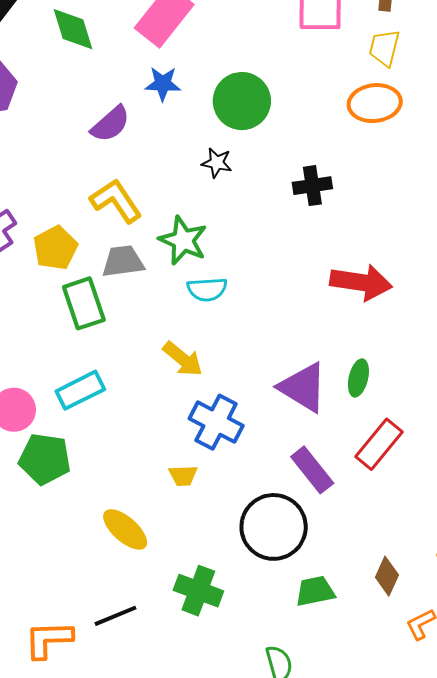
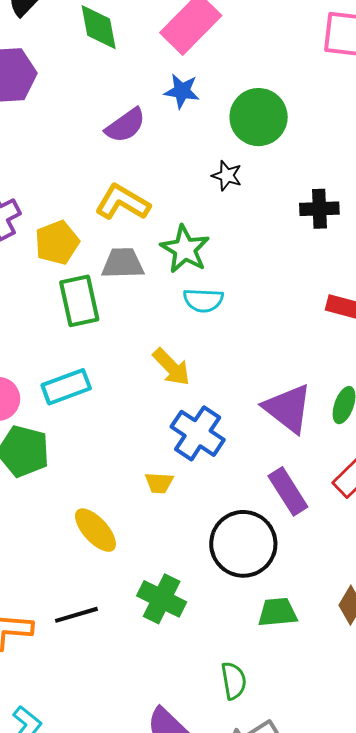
yellow L-shape: (116, 201) -> (122, 202), turned -32

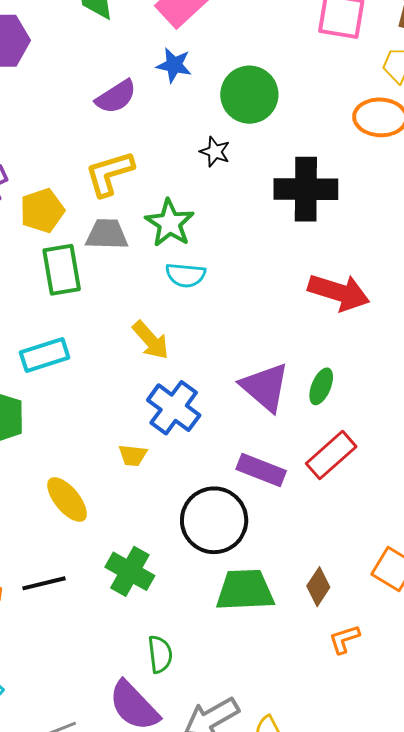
yellow L-shape: (122, 202) -> (109, 173), turned -50
black cross: (319, 209) -> (306, 189), size x1.6
purple rectangle: (288, 491) -> (261, 470), turned -39
green trapezoid: (277, 612) -> (245, 590), size x1.5
green semicircle: (234, 681) -> (160, 654), moved

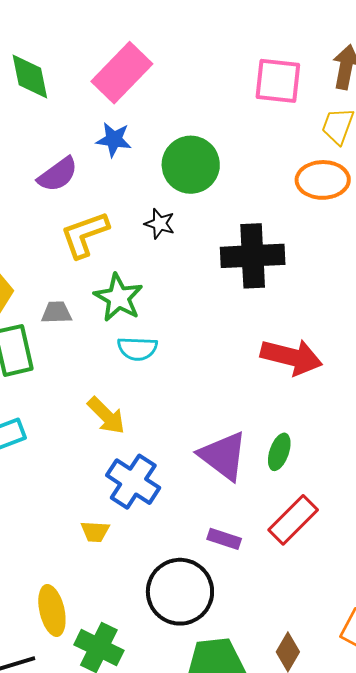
yellow L-shape: (109, 173) -> (85, 235), moved
gray trapezoid: (107, 234) -> (56, 312), size x0.7
purple rectangle: (261, 470) -> (224, 539), size x0.7
yellow ellipse: (67, 500) -> (52, 610), moved, turned 30

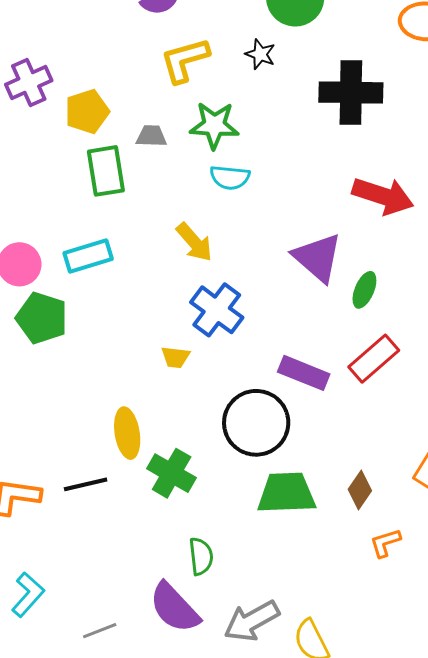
green star: (118, 298) -> (214, 125), turned -30
purple triangle: (223, 456) -> (318, 258), moved
purple rectangle: (224, 539) -> (304, 373), size x1.5

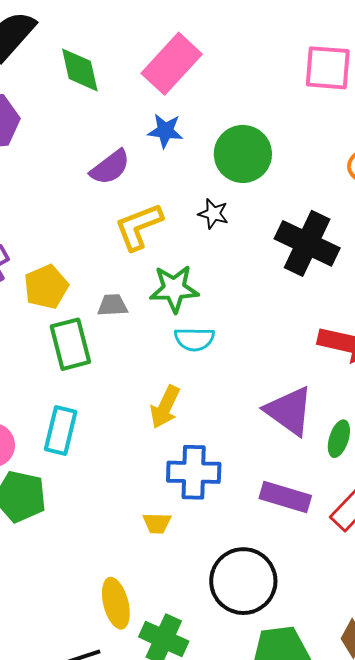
black cross: (351, 92) -> (307, 243), turned 30
yellow arrow: (194, 242) -> (165, 407), turned 72
cyan rectangle: (88, 256) -> (61, 430), turned -54
blue cross: (217, 310) -> (194, 472), turned -30
purple rectangle: (304, 373) -> (285, 497), moved

